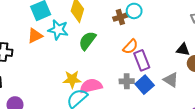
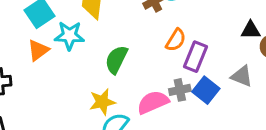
green semicircle: (87, 41) -> (116, 60), moved
purple rectangle: (142, 60) -> (195, 57), turned 54
pink semicircle: (91, 86) -> (153, 102), moved

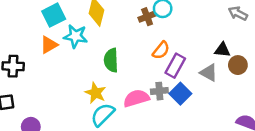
green semicircle: (116, 60) -> (111, 60), turned -35
gray triangle: (242, 76) -> (209, 73), moved
yellow star: (102, 102) -> (95, 93), turned 30

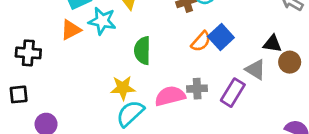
purple rectangle: (175, 66) -> (233, 93), moved
yellow star: (95, 93) -> (123, 88), turned -30
blue square: (180, 94) -> (221, 37), moved

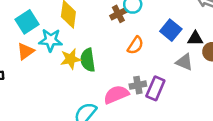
blue square: (221, 37) -> (171, 30), moved
yellow star: (123, 88) -> (71, 59), moved
purple rectangle: (233, 93) -> (155, 88), moved

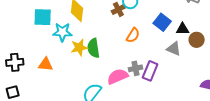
cyan square: (27, 22) -> (43, 17), turned 36
orange triangle: (26, 51) -> (46, 64), moved, turned 42

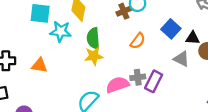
yellow star: (79, 47) -> (94, 56), moved
green semicircle: (93, 48) -> (93, 38), moved

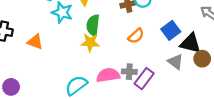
black triangle: (193, 38) -> (190, 43), size x1.5

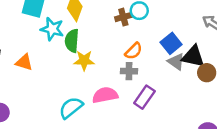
green semicircle: (93, 25) -> (72, 41), moved
gray triangle: (175, 62) -> (176, 62), moved
gray cross: (129, 72) -> (129, 71), moved

